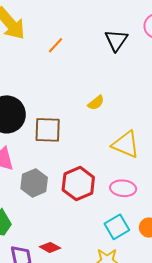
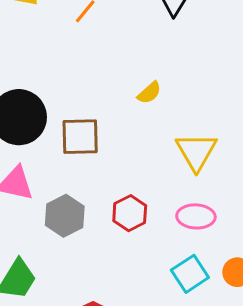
yellow triangle: (126, 144) -> (196, 152), turned 40
red hexagon: (78, 184) -> (130, 213), size x0.7

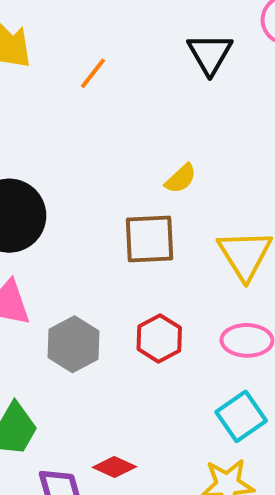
brown square: (80, 137) -> (150, 239), moved

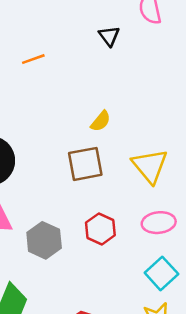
black triangle: (210, 54) -> (109, 36), size x0.7
orange line: (93, 73) -> (33, 59), turned 40

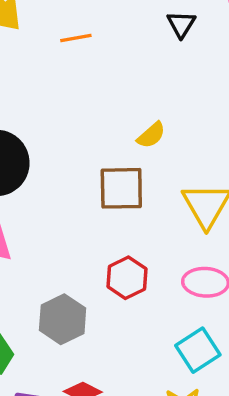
gray hexagon: (44, 240) -> (63, 319), moved

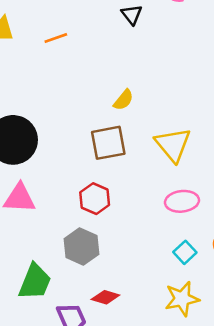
red hexagon: (127, 278) -> (95, 199), moved
cyan square: (198, 350) -> (185, 252), size x0.7

